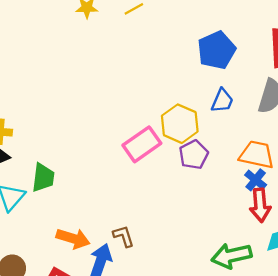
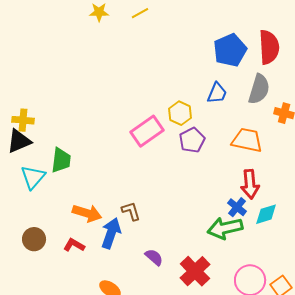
blue pentagon: (217, 50) -> (230, 50), moved
yellow hexagon: (180, 124) -> (180, 113), size x0.7
blue cross: (256, 180) -> (237, 207), moved

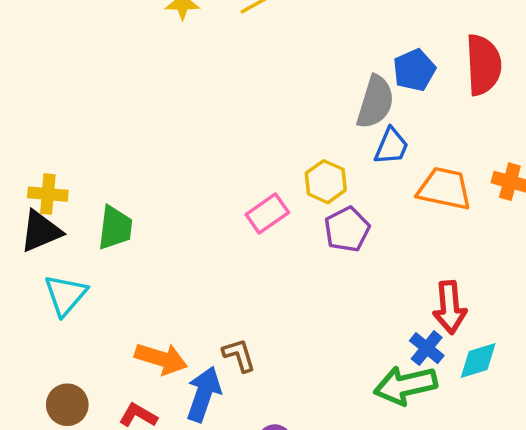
blue pentagon: (230, 50) -> (414, 70), size x0.7
gray semicircle: (259, 89) -> (375, 102), moved
pink rectangle: (147, 131) -> (267, 214), size x0.7
orange trapezoid: (247, 140) -> (444, 189), moved
green trapezoid: (61, 160) -> (115, 228), moved

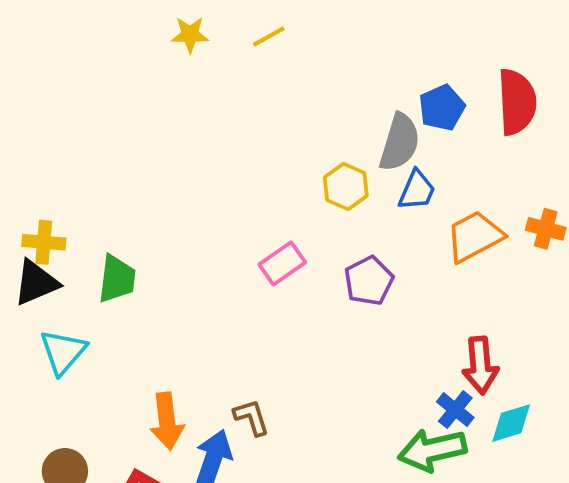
yellow hexagon: (326, 182) -> (346, 187), moved
orange trapezoid: (444, 189) -> (475, 237), turned -40
orange arrow: (161, 359) -> (167, 421), turned 66

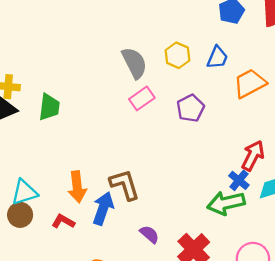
gray semicircle: (400, 142) -> (134, 63), moved, turned -44
cyan triangle: (63, 352) -> (24, 192), moved, turned 32
red arrow: (480, 365) -> (253, 156), turned -148
brown L-shape: (251, 417) -> (125, 185), size x1.5

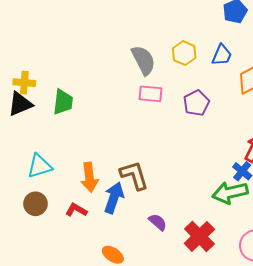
pink rectangle: (142, 98) -> (151, 94), turned 40
cyan triangle: (24, 192) -> (40, 166), moved

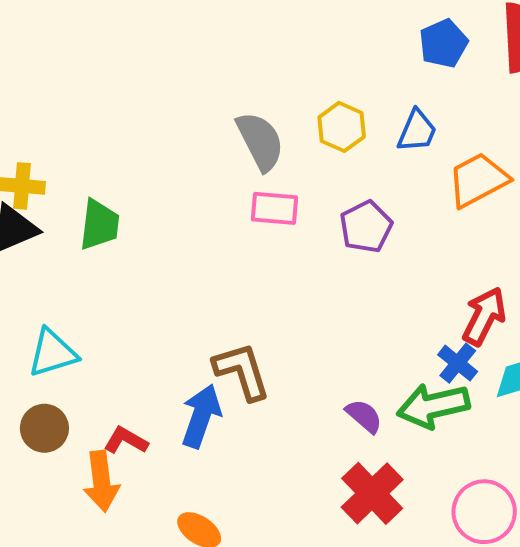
orange arrow: (89, 177) -> (101, 481), moved
purple semicircle: (158, 222) -> (364, 416), moved

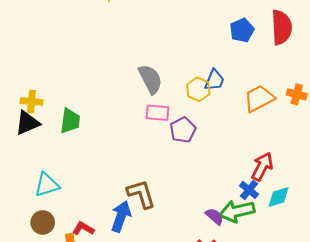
yellow hexagon: (342, 127) -> (198, 89), moved
blue trapezoid: (417, 131) -> (214, 80), moved
purple pentagon: (366, 227) -> (183, 130), moved
purple semicircle: (364, 416) -> (214, 216), moved

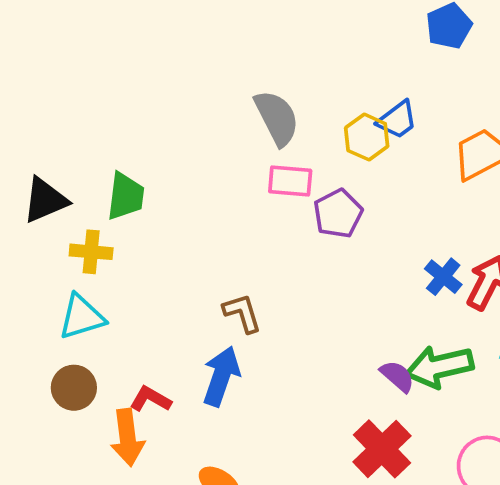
blue trapezoid: (214, 80) -> (397, 120), turned 30
yellow cross: (31, 102) -> (91, 252), moved
blue cross: (249, 190) -> (443, 277), moved
brown L-shape: (141, 194) -> (242, 313), moved, size x0.7

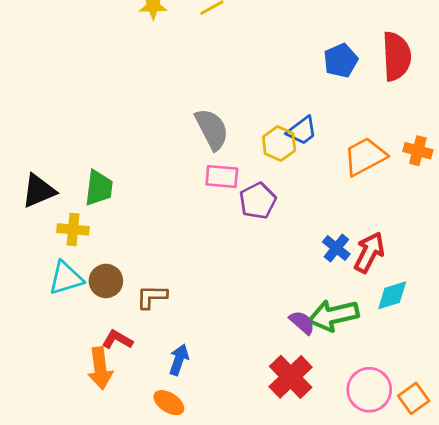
brown L-shape: (242, 313) -> (152, 297), moved, turned -72
blue arrow: (221, 376) -> (179, 360), moved, size x0.7
brown circle: (74, 388) -> (106, 281), moved

